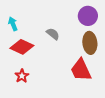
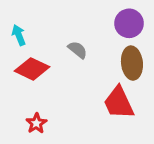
red star: (22, 76) -> (36, 123), moved

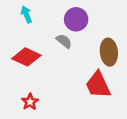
purple circle: (129, 23) -> (76, 19), moved
cyan arrow: (19, 35) -> (26, 14), moved

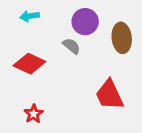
cyan arrow: (26, 14) -> (29, 16), turned -77
brown ellipse: (109, 52) -> (122, 38), moved

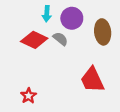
cyan arrow: (29, 16) -> (47, 14), moved, turned -77
red diamond: (29, 64) -> (34, 40), moved

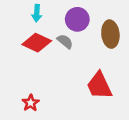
cyan arrow: (47, 14) -> (37, 13), moved

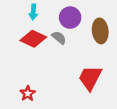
red trapezoid: (99, 86) -> (90, 78), turned 52

